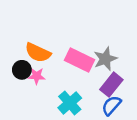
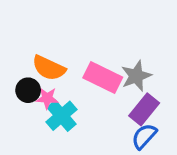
cyan cross: (70, 103) -> (61, 116), moved

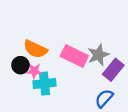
purple rectangle: (144, 109) -> (113, 70), moved
cyan cross: (61, 116) -> (45, 84), turned 35

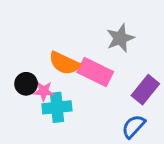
orange semicircle: (35, 49) -> (64, 63), moved
gray star: (98, 55) -> (120, 38), moved

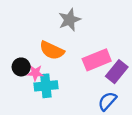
gray star: (120, 38) -> (70, 20), moved
pink rectangle: (95, 72) -> (97, 60), moved, turned -48

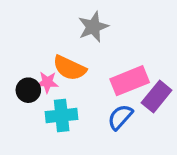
pink star: (35, 73) -> (47, 82), moved
blue semicircle: (107, 101) -> (120, 117), moved

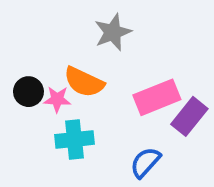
black circle: (28, 90) -> (28, 92), moved
blue semicircle: (120, 117) -> (145, 162), moved

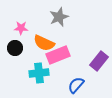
pink rectangle: (157, 97) -> (58, 55), moved
pink star: (57, 99) -> (21, 28), moved

